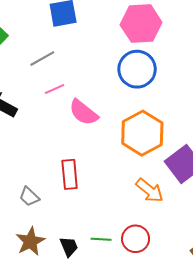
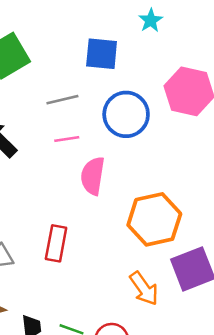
blue circle: (137, 69) -> (126, 114), moved
pink semicircle: (83, 112) -> (93, 176), turned 44

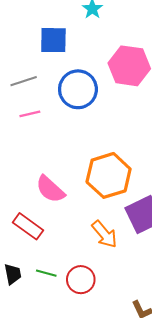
pink semicircle: (93, 176) -> (50, 189), moved, turned -52
red rectangle: (56, 243) -> (28, 226), moved, turned -60

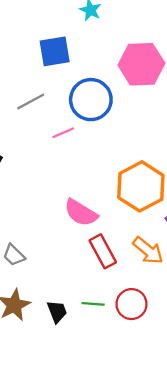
pink line: (30, 114) -> (63, 133), moved
red rectangle: (28, 226) -> (103, 251), moved, turned 36

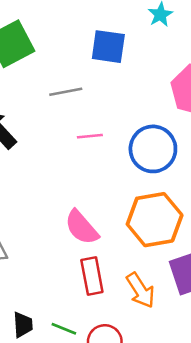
blue circle: (91, 100) -> (153, 149), moved

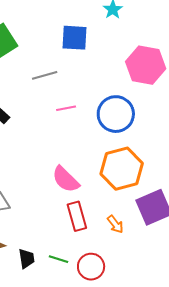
orange arrow: (140, 290) -> (115, 224), size x0.7

